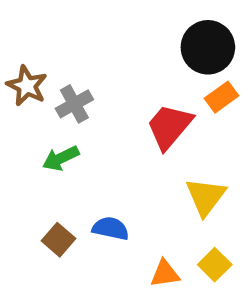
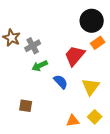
green arrow: (61, 158) -> (40, 66), moved
blue semicircle: (111, 228) -> (61, 82), moved, turned 35
brown square: (58, 240) -> (26, 106), turned -32

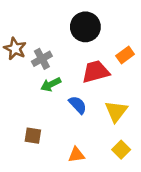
black circle: (92, 21) -> (85, 27), moved
red trapezoid: (75, 56) -> (96, 72), turned 35
orange triangle: (73, 121) -> (76, 155), moved

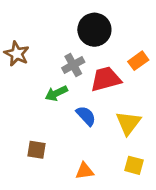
gray cross: (42, 59) -> (73, 65), moved
yellow square: (121, 150) -> (134, 165), turned -30

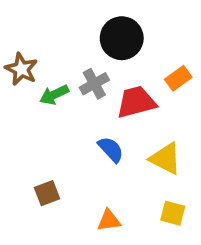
green arrow: (56, 93) -> (54, 95), moved
yellow triangle: (128, 123) -> (165, 159), turned -40
brown square: (36, 150) -> (47, 193), turned -30

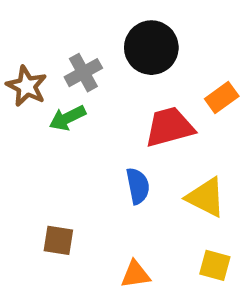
gray cross: (94, 84) -> (83, 73), moved
blue semicircle: (111, 149) -> (138, 186), turned 32
brown square: (47, 193) -> (58, 240), turned 30

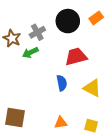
orange rectangle: (222, 98) -> (96, 18), moved
brown square: (58, 240) -> (15, 117), moved, size x1.5
yellow square: (215, 265) -> (91, 126), moved

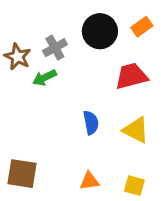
red trapezoid: (76, 57) -> (131, 76), moved

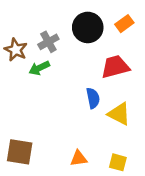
blue semicircle: (91, 123) -> (93, 98), moved

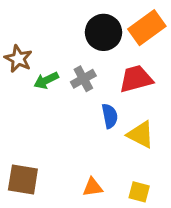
orange rectangle: (124, 24) -> (147, 28), size x1.6
gray cross: (48, 42) -> (83, 79), moved

